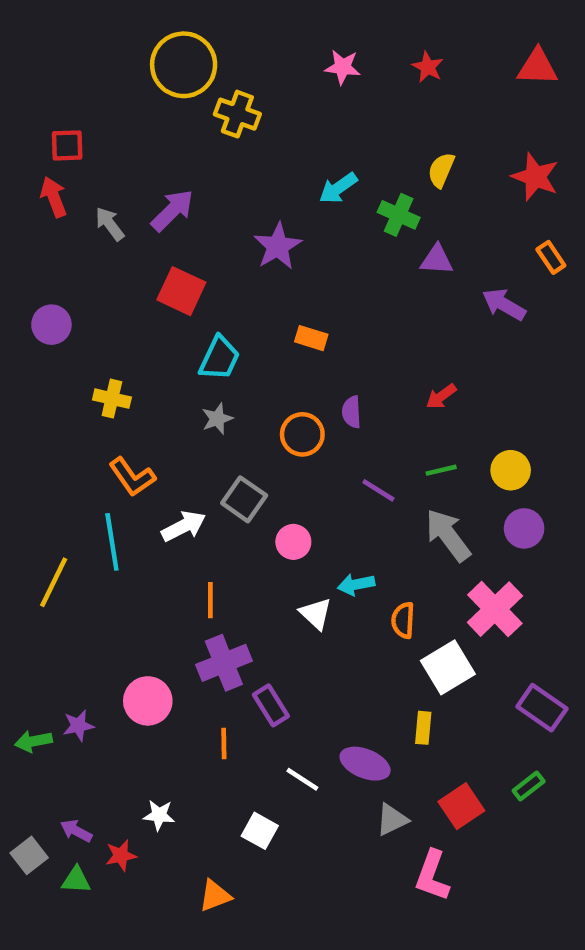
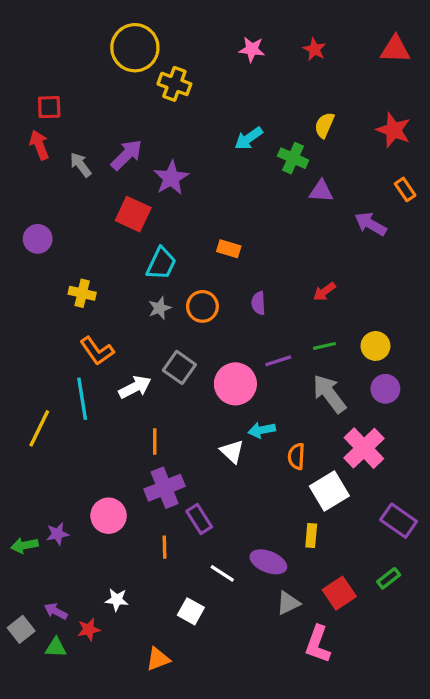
purple star: (278, 246) -> (171, 178), moved
orange circle: (302, 434) -> (202, 306), moved
purple line: (378, 490) -> (278, 361), turned -50
pink circle: (293, 542) -> (235, 384), moved, size x1.6

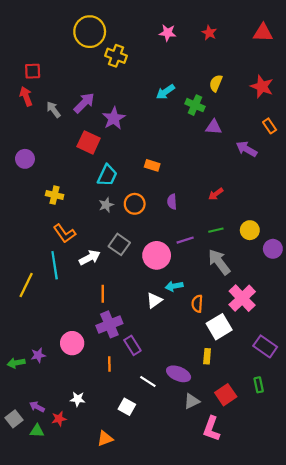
purple circle: (385, 389) -> (273, 249), moved
white triangle: (232, 451) -> (154, 300), turned 42
green rectangle: (389, 578) -> (259, 385), turned -64

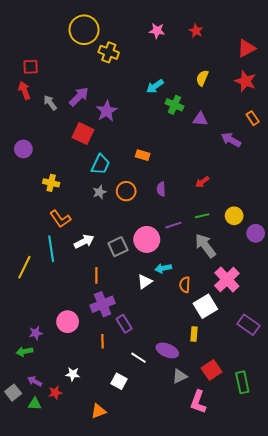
red triangle: (263, 33) -> (246, 48), moved, turned -30
green cross: (195, 105) -> (174, 105), moved
gray square: (119, 244) -> (118, 247), moved, turned 30
green arrow: (16, 363) -> (24, 351), moved
green rectangle: (259, 385) -> (242, 382), moved, size x1.5

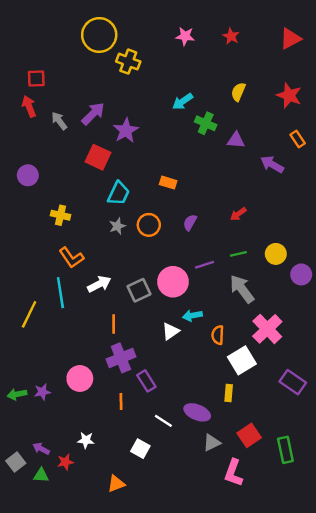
red triangle: (246, 48) -> (290, 39), moved
purple semicircle: (161, 189) -> (190, 222), turned 32
green arrow: (24, 351) -> (17, 394), moved

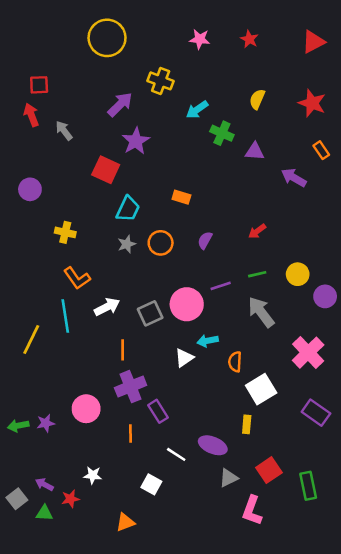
yellow cross: (128, 62) -> (161, 81), moved
purple arrow: (93, 114) -> (120, 104), moved
pink cross: (267, 329) -> (308, 353), moved

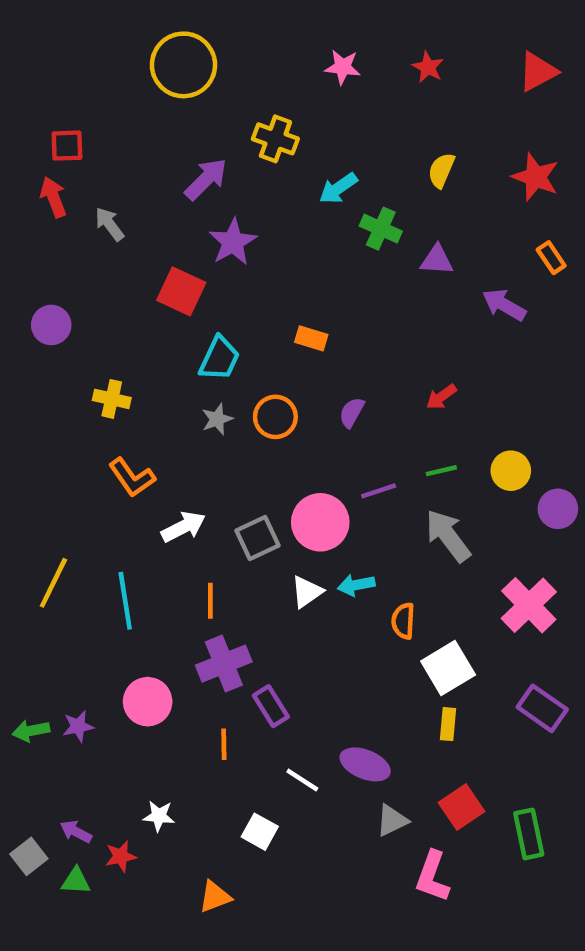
cyan line: (65, 316) -> (125, 601), moved
white triangle: (184, 358) -> (307, 592), moved
yellow rectangle: (247, 424) -> (448, 724), moved

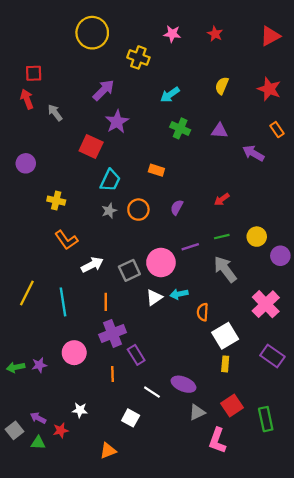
yellow cross: (275, 139) -> (138, 57), moved
green cross: (381, 229) -> (180, 128), moved

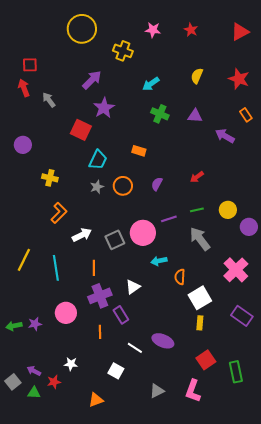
orange L-shape: (66, 240) -> (59, 213), turned -100
white triangle: (154, 297) -> (133, 287), moved
gray triangle: (197, 412) -> (157, 391), moved

